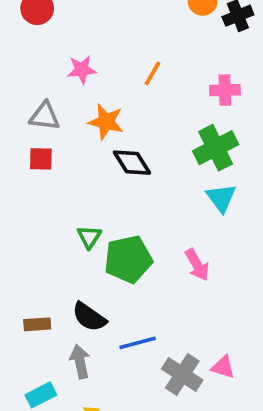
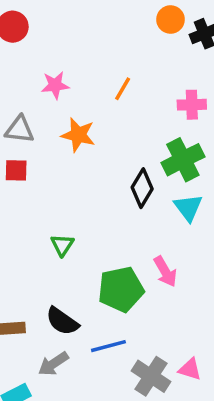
black diamond: (132, 163) -> (142, 188), moved, turned 63
green pentagon: (128, 259) -> (121, 289), moved
gray arrow: (80, 361) -> (53, 364), turned -112

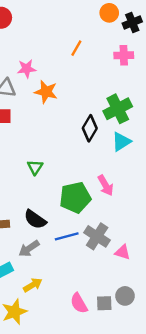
pink star: (55, 85) -> (27, 69), moved
orange line: (123, 89) -> (76, 48), moved
pink cross: (192, 105) -> (124, 55), moved
cyan triangle: (188, 208) -> (121, 142), turned 35
gray cross: (151, 376) -> (97, 236), moved

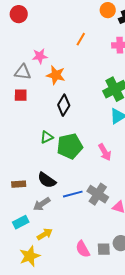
black diamond: (90, 128) -> (64, 105), moved
green triangle: (35, 167) -> (47, 137), turned 32
green pentagon: (75, 198) -> (70, 146), moved

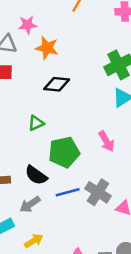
black diamond: (64, 105) -> (57, 84), turned 65
green pentagon: (70, 146) -> (64, 152), moved

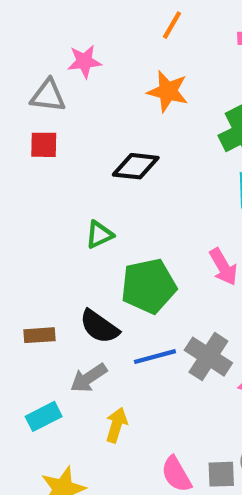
orange star: (47, 48) -> (168, 91), moved
yellow arrow: (34, 241) -> (116, 425), moved, turned -42

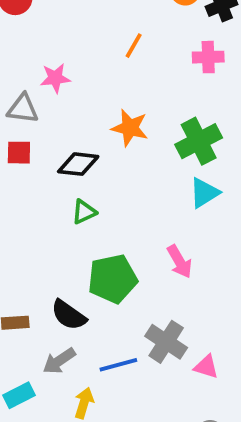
orange star: (168, 91) -> (130, 128), moved
black diamond: (136, 166) -> (78, 164), moved
green triangle: (99, 235) -> (84, 212), moved
blue line: (155, 357) -> (118, 365), moved

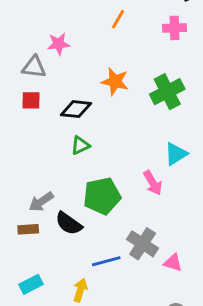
cyan triangle: (204, 193) -> (176, 154), moved
gray arrow: (59, 361) -> (41, 202), moved

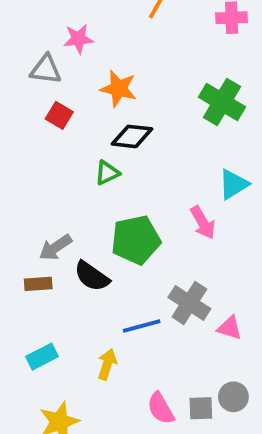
orange star: (115, 82) -> (119, 89), moved
green cross: (167, 92) -> (222, 102), turned -32
red square: (31, 100) -> (59, 115), moved, turned 30
black diamond: (76, 109) -> (132, 136), moved

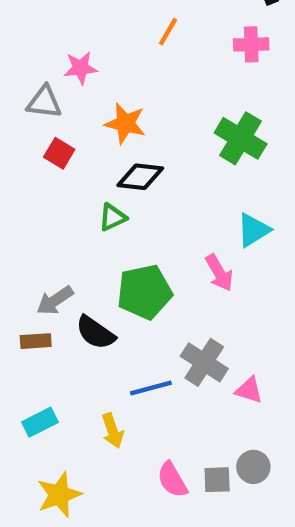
yellow arrow: (107, 364) -> (113, 431), turned 144

